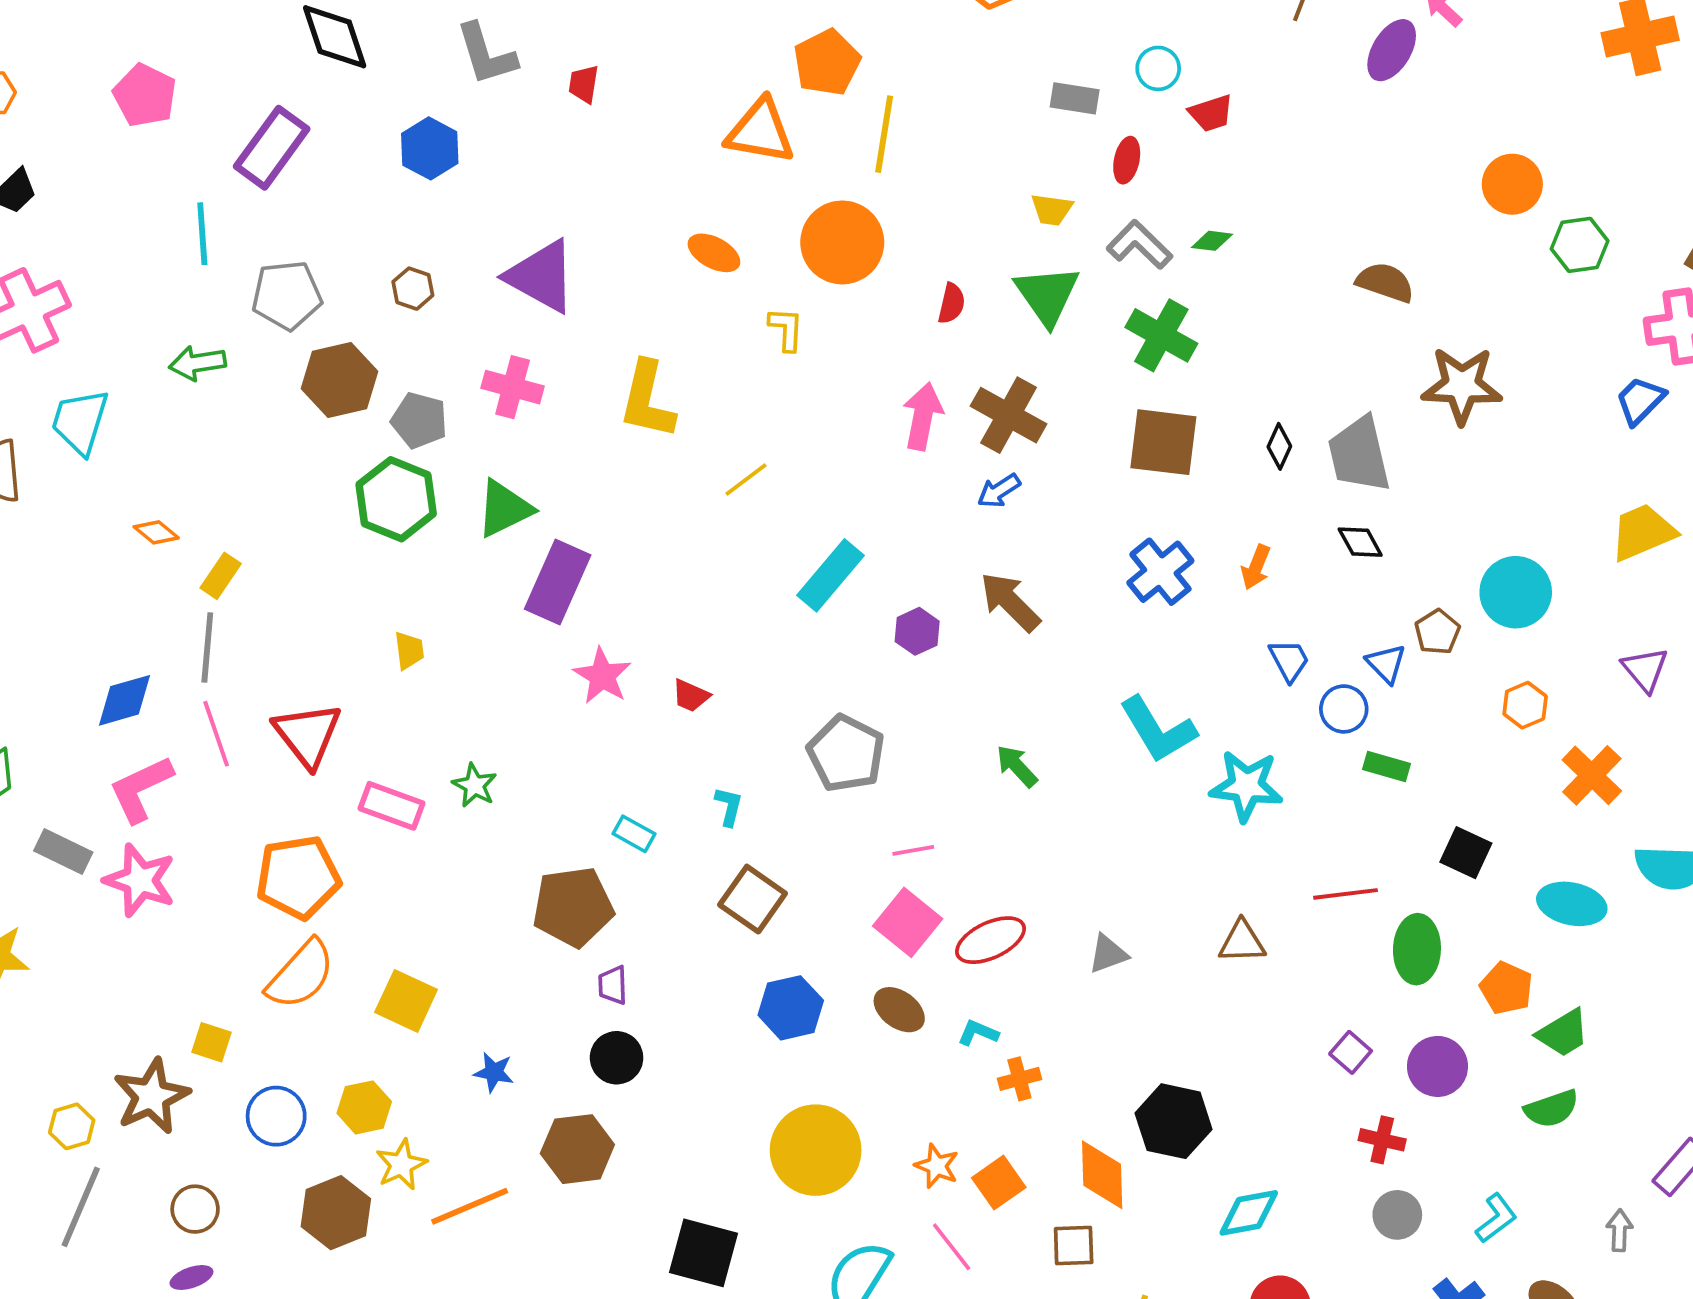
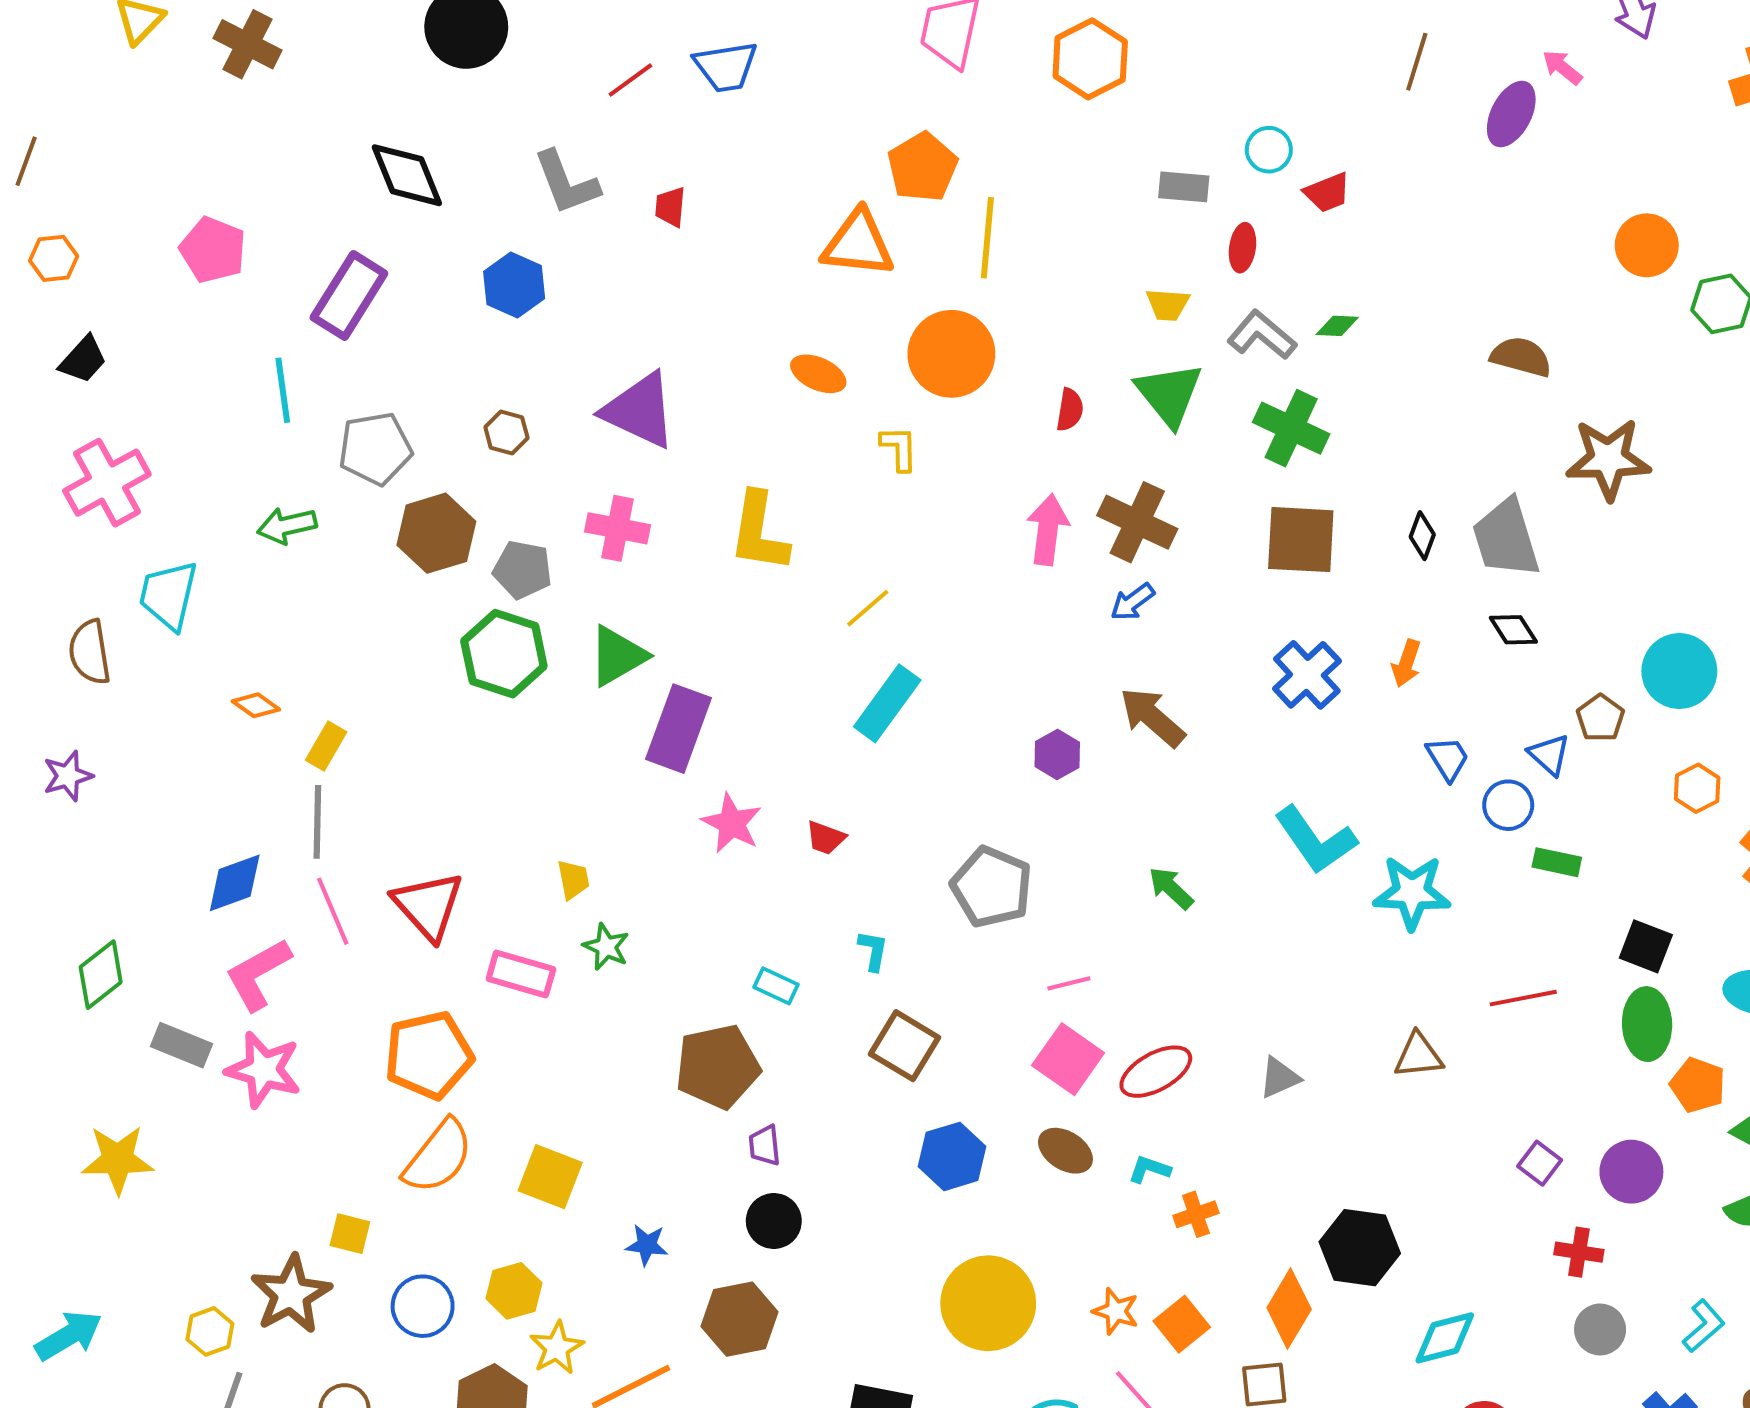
cyan rectangle: (830, 575) -> (887, 703), moved
yellow trapezoid: (409, 650) -> (573, 880), moved
green ellipse: (1417, 949) -> (1647, 1024), moved
orange diamond: (1102, 1175) -> (1289, 1308), turned 36

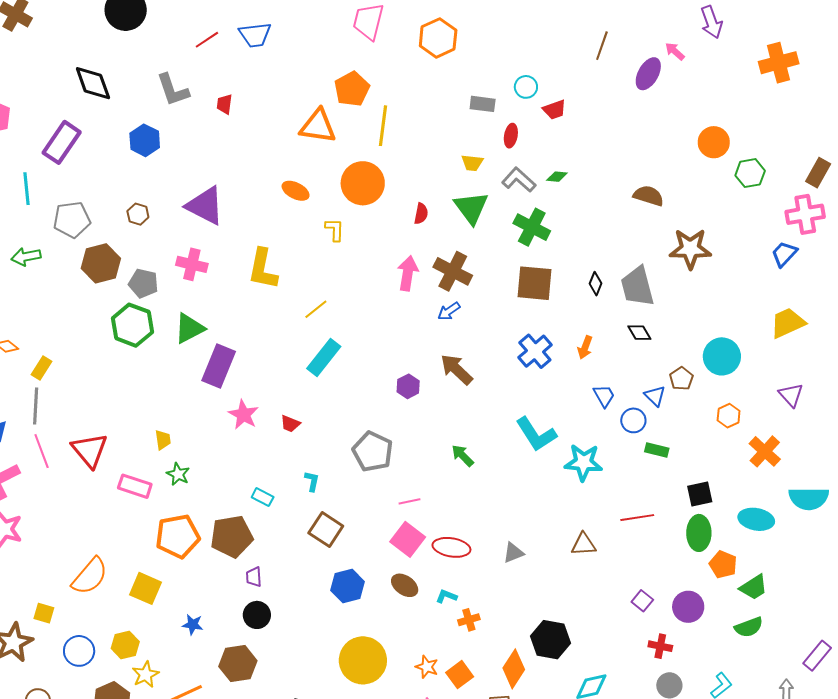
black square: (1646, 946) -> (700, 494), turned -36
orange pentagon: (429, 1055) -> (178, 536), moved
red ellipse: (1156, 1072) -> (451, 547), turned 36

